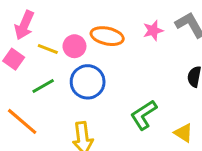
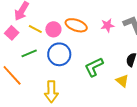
green L-shape: (144, 115) -> (94, 67), moved
yellow triangle: (183, 133) -> (122, 81), moved

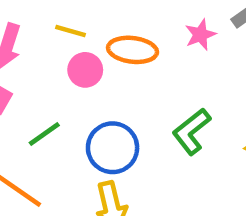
yellow line: (35, 29) -> (70, 31), moved
blue circle: (59, 54) -> (113, 148), moved

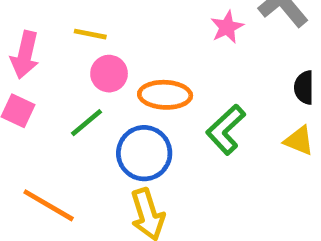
orange ellipse: (133, 50) -> (165, 95), moved
green line: (44, 134) -> (87, 123), moved

